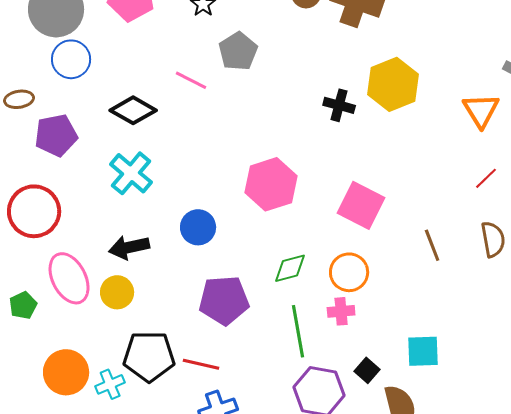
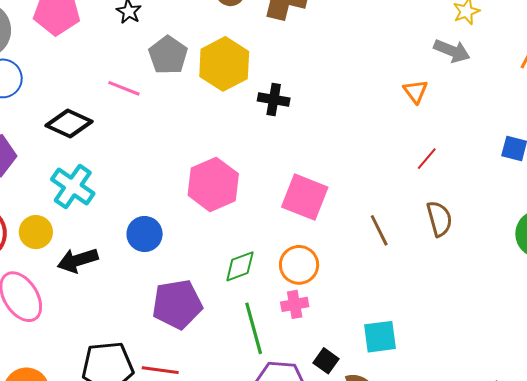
yellow hexagon: (393, 84) -> (224, 64), moved
orange triangle: (481, 110) -> (415, 91), size x0.7
yellow circle: (117, 292) -> (36, 232), moved

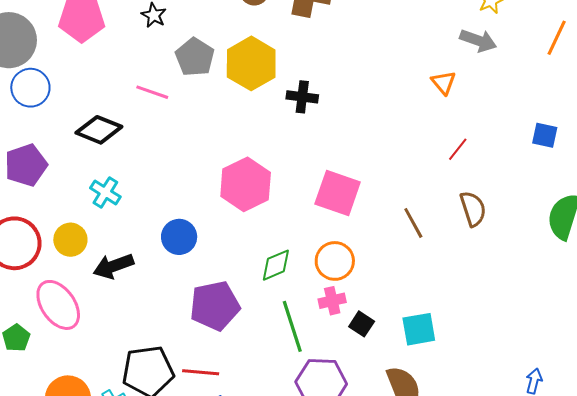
cyan cross: (73, 186) -> (105, 192), size x0.7
black square: (326, 361) -> (362, 324), moved

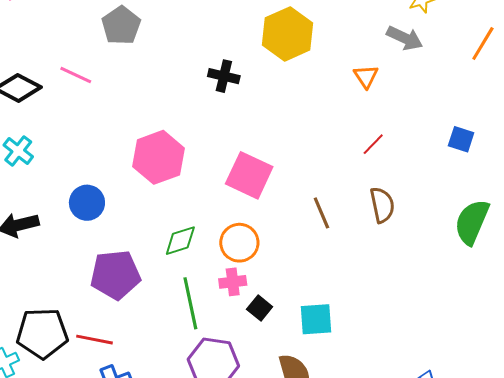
yellow hexagon: (251, 63) -> (287, 34), moved
pink line: (152, 92) -> (76, 75), moved

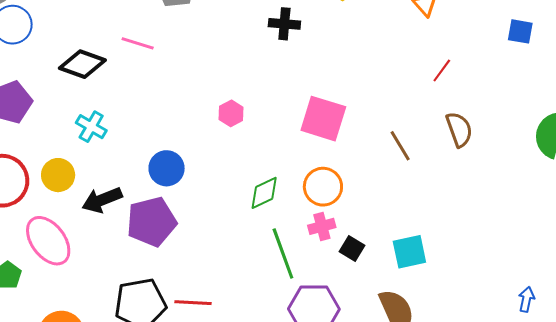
blue square: (461, 139) -> (520, 31), moved
pink hexagon: (159, 157) -> (231, 113), size x0.5
purple pentagon: (115, 275) -> (151, 222), moved

